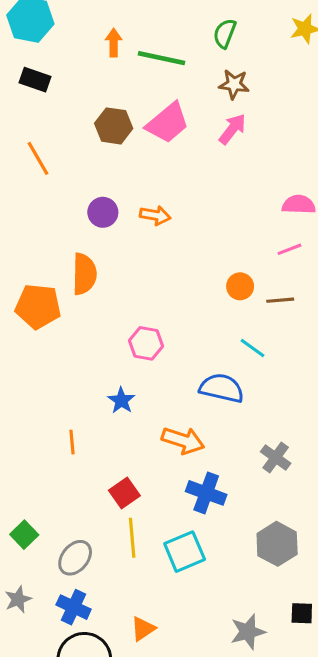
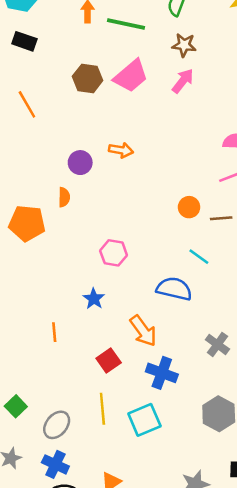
purple circle: (103, 212) -> (80, 163), moved
orange semicircle: (84, 274) -> (64, 197), size x0.6
orange arrow: (183, 441) -> (143, 331), turned 36
red square: (124, 493) -> (109, 361), moved

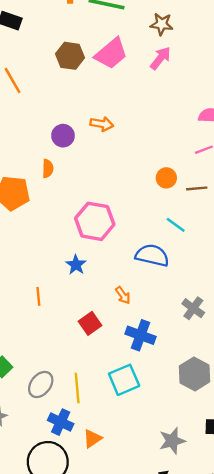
pink hexagon: (114, 253) -> (95, 221), size x1.5
orange arrow: (143, 331) -> (123, 295), size x0.6
yellow line: (102, 409) -> (77, 388), moved
blue cross: (55, 464) -> (61, 422), moved

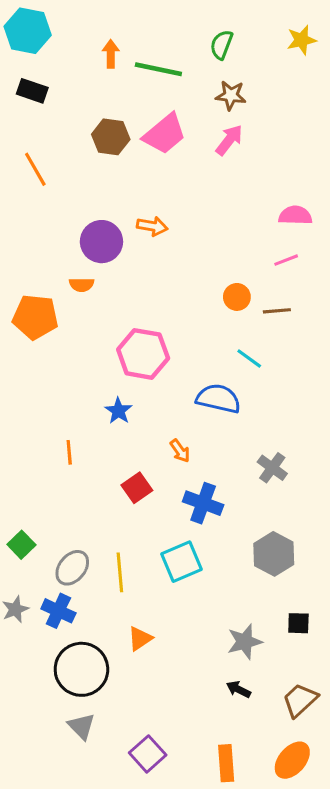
purple circle: (63, 136) -> (101, 242), size x1.4
orange semicircle: (48, 169) -> (81, 285), turned 90
blue cross: (61, 422) -> (58, 611), moved

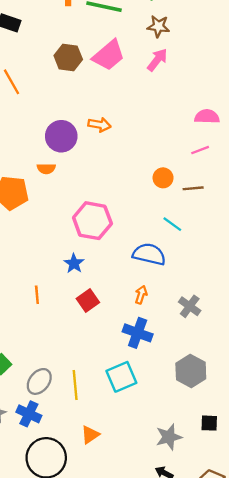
orange arrow: (180, 451) -> (141, 295), moved, turned -126
red square: (137, 488) -> (88, 300), moved

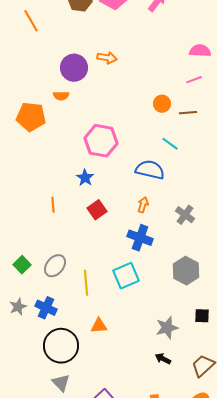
gray ellipse: (39, 381) -> (55, 266), moved
orange triangle: (90, 435) -> (99, 326), turned 30

